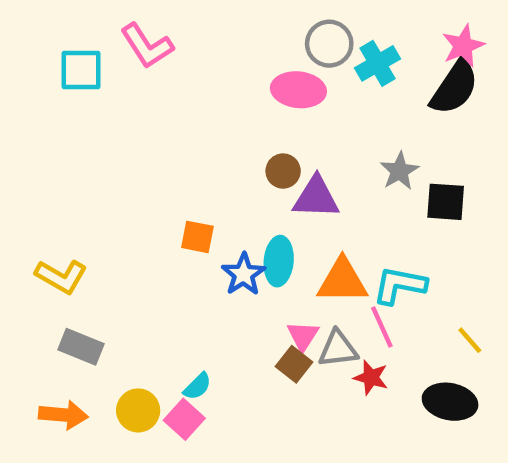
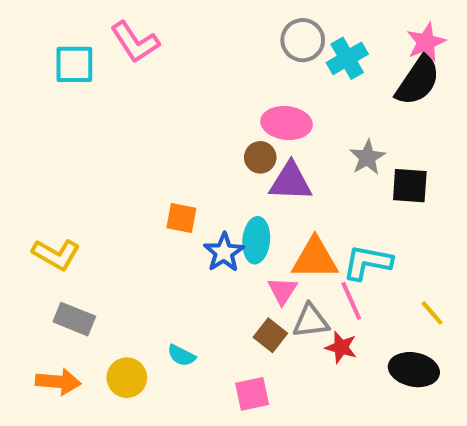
pink ellipse: (298, 90) -> (287, 123), moved
pink triangle: (303, 336) -> (282, 291), moved
cyan semicircle: (197, 386) -> (181, 355), turned 72
pink square: (184, 419) -> (252, 394), moved, turned 36

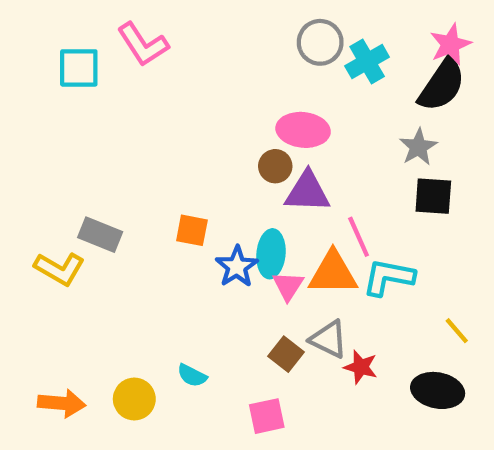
gray star: (367, 157) -> (418, 147), moved
pink triangle: (282, 291) -> (288, 286), moved
pink line: (351, 301) -> (359, 237), moved
gray rectangle: (74, 319) -> (100, 235), moved
gray triangle: (311, 321) -> (329, 339), turned 33

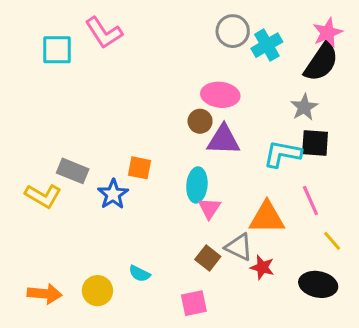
pink line: (359, 237) -> (310, 200), moved
blue star: (237, 267) -> (113, 194), moved
orange triangle: (333, 273) -> (267, 218), moved
cyan L-shape: (388, 277) -> (282, 154), moved

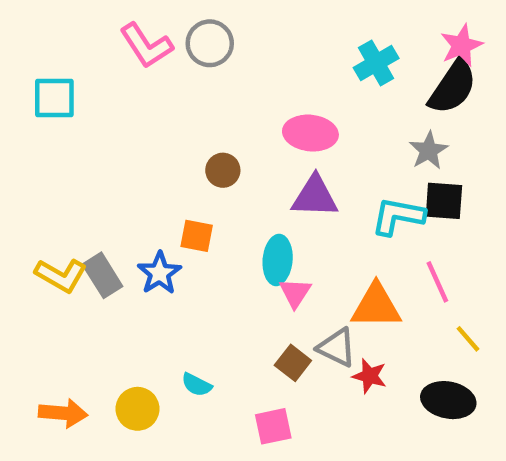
gray circle: (233, 31) -> (210, 43), moved
cyan square: (57, 50) -> (54, 98), moved
brown circle: (200, 121) -> (223, 170), moved
gray rectangle: (73, 171) -> (102, 275), moved, turned 36

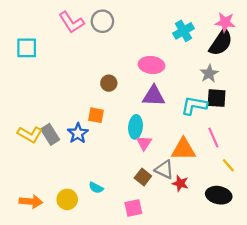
pink star: (461, 45) -> (225, 22), turned 30

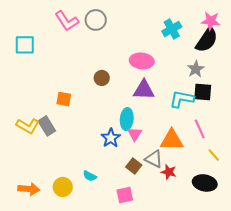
orange square: (96, 115) -> (64, 99), moved
blue star: (78, 133) -> (111, 138), moved

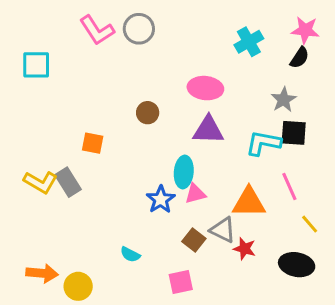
black semicircle: (207, 40) -> (299, 58), size x0.6
pink triangle: (135, 134) -> (195, 194), turned 42
yellow circle: (63, 187) -> (78, 286), moved

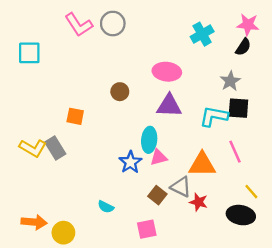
yellow line: (310, 224) -> (251, 192), moved

